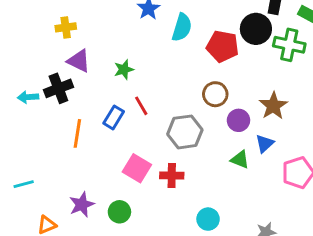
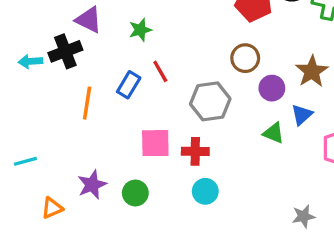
pink square: (137, 168) -> (155, 143), turned -32
cyan circle: (208, 219) -> (205, 191), moved

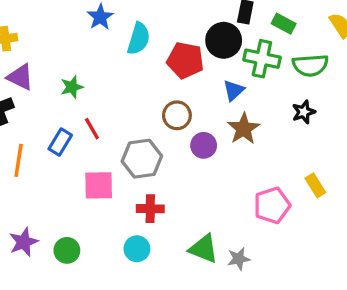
blue triangle: (302, 115) -> (234, 90), moved
green triangle: (274, 133) -> (204, 249), moved, size x1.4
pink square: (155, 143) -> (99, 185), moved
red cross: (195, 151) -> (150, 209), moved
gray star: (304, 216) -> (239, 259), moved

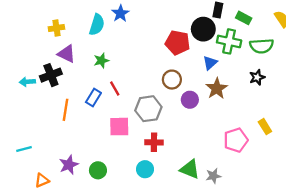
cyan semicircle: (139, 39) -> (97, 25), moved

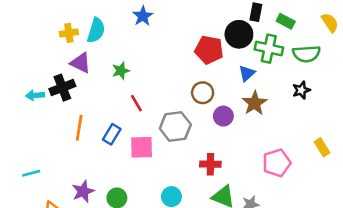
cyan semicircle: (97, 25) -> (96, 30), moved
blue rectangle: (93, 97) -> (112, 134), moved
yellow rectangle: (265, 127) -> (322, 147), moved
red cross: (154, 142) -> (210, 164), moved

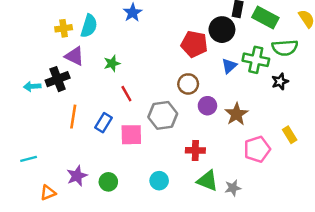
green rectangle: (286, 21) -> (265, 17), size x1.5
green cross: (269, 49) -> (256, 60), moved
brown star: (255, 103) -> (236, 114), moved
yellow rectangle: (322, 147) -> (290, 135), moved

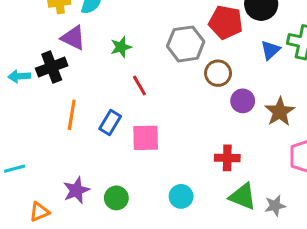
gray hexagon: (163, 115) -> (186, 44), moved

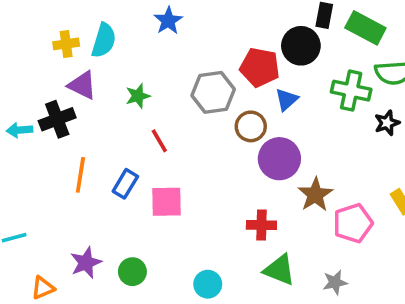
blue triangle: (270, 50) -> (287, 100), moved
purple circle: (243, 101) -> (279, 159), size x1.5
brown star: (280, 112) -> (315, 195), moved
cyan circle: (181, 196) -> (208, 284), moved
gray star: (275, 206) -> (335, 282), moved

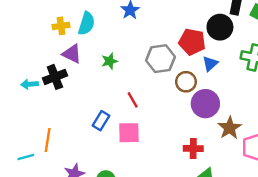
red line: (159, 141) -> (133, 100), moved
orange line: (80, 175) -> (48, 140), moved

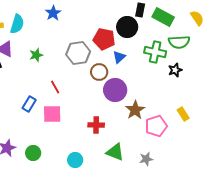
red cross: (193, 148) -> (96, 125), moved

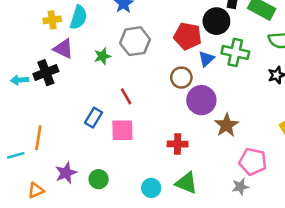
green cross: (155, 52) -> (235, 52), moved
gray hexagon: (78, 53) -> (135, 41), moved
pink pentagon: (156, 126) -> (253, 162), moved, turned 30
green triangle: (115, 152) -> (186, 183), moved

